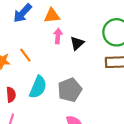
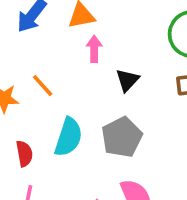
black triangle: (77, 43) -> (127, 80), moved

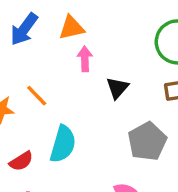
gray pentagon: (122, 137) -> (147, 141), moved
red semicircle: (24, 154) -> (21, 161), turned 70

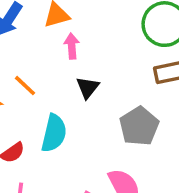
black triangle: (117, 88) -> (88, 88), moved

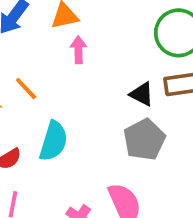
black triangle: (88, 88) -> (142, 94), moved, turned -45

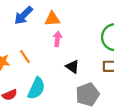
black triangle: (142, 94) -> (73, 67), moved

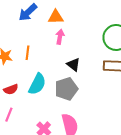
orange line: (25, 57) -> (28, 53), turned 40
gray pentagon: (88, 94) -> (66, 89), moved

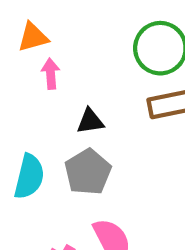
black triangle: (73, 65) -> (90, 121), turned -32

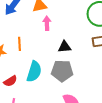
gray pentagon: (88, 172) -> (62, 71), turned 30

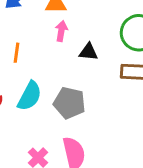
black triangle: (65, 47) -> (89, 52), moved

